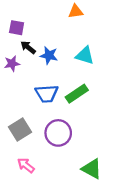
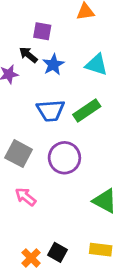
purple square: (17, 28) -> (42, 31), moved
blue star: (49, 55) -> (53, 65), turned 30
gray square: (20, 129) -> (19, 154), turned -30

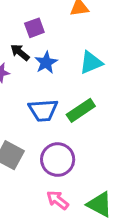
purple square: (42, 31) -> (34, 28), turned -30
cyan triangle: (96, 65) -> (91, 63), turned -40
pink arrow: (26, 197) -> (58, 200), moved

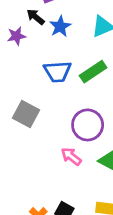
purple circle: (58, 160) -> (88, 125), moved

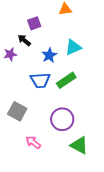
blue star: (60, 26) -> (49, 55), moved
pink arrow: (71, 156) -> (33, 142), moved

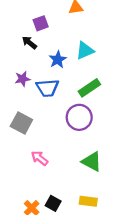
purple star: (10, 54) -> (23, 79), moved
green rectangle: (66, 80) -> (89, 88), moved
purple circle: (62, 119) -> (79, 117), moved

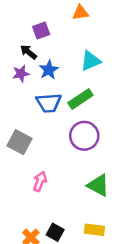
blue star: (58, 60) -> (49, 70), moved
purple star: (23, 79) -> (21, 74), moved
green rectangle: (89, 88) -> (80, 99), moved
pink arrow: (40, 158) -> (40, 181), turned 72

